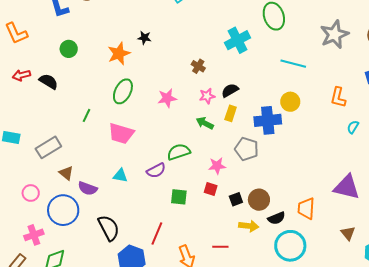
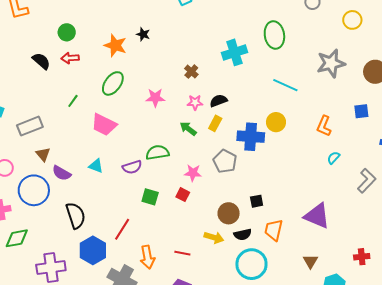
orange star: (119, 53) -> (115, 45), turned 30
red arrow: (21, 75) -> (70, 58), moved
black square: (236, 199) -> (257, 201), moved

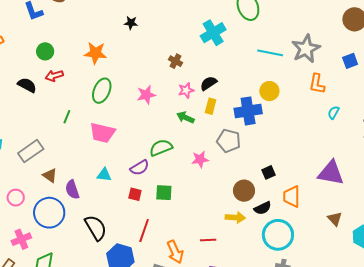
black star: (143, 34) -> (131, 23), moved
gray star: (331, 63) -> (306, 49), moved
purple semicircle: (62, 173) -> (72, 190), turned 54
red square: (183, 195) -> (135, 194), moved

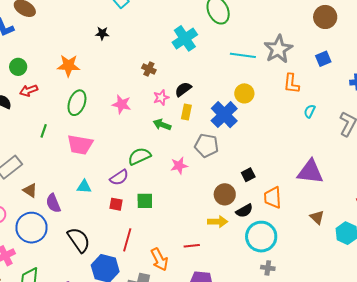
pink star: (146, 95) -> (122, 104), turned 30
blue cross: (248, 111) -> (224, 115), turned -32

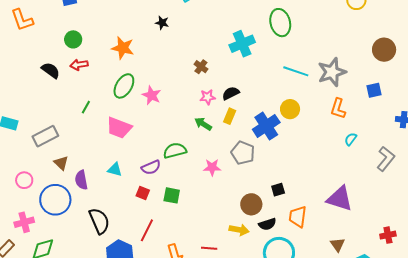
pink star: (122, 104) -> (152, 95), moved

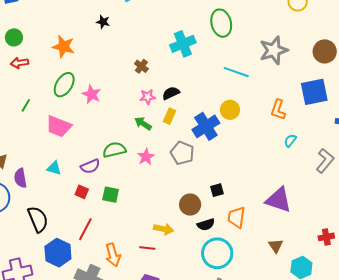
gray star: (332, 72) -> (274, 50), moved
blue square: (374, 90) -> (314, 92), size x1.8
pink star: (212, 167) -> (146, 157), moved, turned -30
yellow arrow: (239, 230) -> (164, 229), moved

